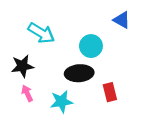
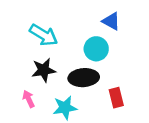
blue triangle: (122, 20) -> (111, 21), moved
black star: (22, 66) -> (44, 70), moved

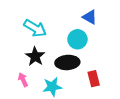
black star: (44, 70) -> (35, 56), turned -30

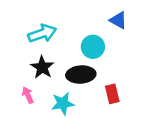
blue triangle: (90, 17) -> (118, 20), moved
cyan arrow: (35, 28) -> (42, 33), turned -50

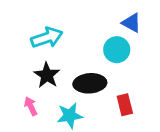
cyan circle: (93, 47) -> (117, 50), moved

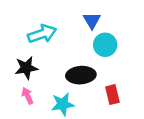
blue triangle: (132, 23) -> (92, 21), moved, turned 30
black star: (47, 75) -> (26, 68), moved, turned 30

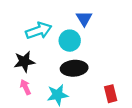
cyan circle: (105, 45) -> (70, 41), moved
red rectangle: (112, 95) -> (111, 94), moved

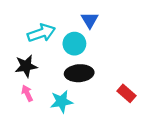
red rectangle: (111, 94) -> (126, 93), moved, turned -35

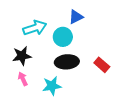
blue triangle: (90, 20) -> (76, 17), turned 35
red rectangle: (126, 93) -> (102, 65), moved

